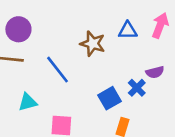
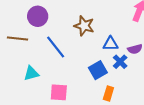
purple circle: (18, 29) -> (38, 16), moved
blue triangle: (128, 31) -> (111, 44), moved

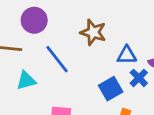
cyan triangle: (31, 73) -> (26, 81), moved

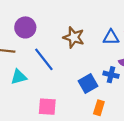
blue triangle: (127, 55) -> (111, 37), moved
blue cross: (139, 78) -> (111, 75), turned -32

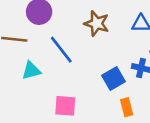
orange rectangle: (99, 108) -> (127, 107), turned -32

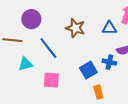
pink square: (65, 106) -> (51, 80), moved

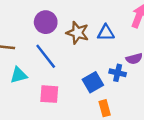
purple circle: (31, 19) -> (46, 22), moved
blue triangle: (109, 28) -> (106, 33), moved

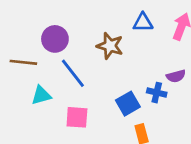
purple circle: (46, 22) -> (55, 39), moved
blue triangle: (106, 33) -> (143, 22), moved

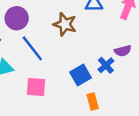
blue cross: (157, 93) -> (106, 65), turned 35

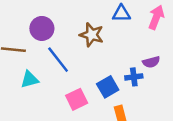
blue cross: (106, 65) -> (134, 77), turned 35
pink square: (36, 87) -> (77, 99), moved, turned -30

